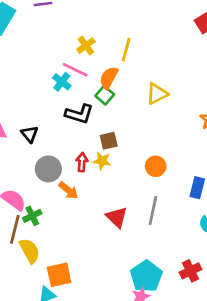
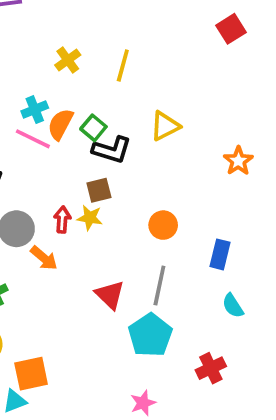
pink line: (75, 70) -> (33, 139), moved
orange semicircle: (109, 78) -> (60, 124), moved
cyan cross: (62, 82) -> (35, 110), turned 30
black L-shape: (79, 114) -> (112, 150), moved
cyan pentagon: (146, 276) -> (150, 335), moved

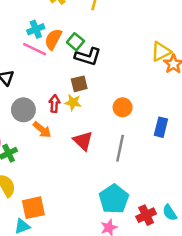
yellow triangle: (165, 126) -> (161, 52), moved
red triangle: (110, 295) -> (83, 141), moved
cyan semicircle: (233, 306) -> (170, 213), moved
cyan pentagon: (150, 335) -> (114, 199), moved
red cross: (211, 368) -> (146, 215), moved

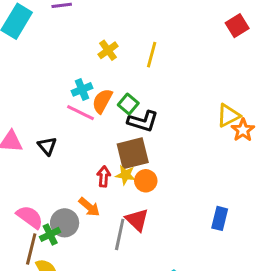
brown square: (79, 84) -> (133, 153), size x1.6
orange circle: (123, 107) -> (146, 181), moved
gray circle: (23, 110) -> (65, 223), moved
blue rectangle: (161, 127) -> (220, 218), moved
gray line: (120, 148) -> (120, 234), moved

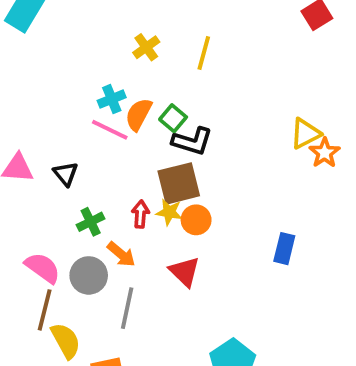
blue rectangle: (220, 218) -> (284, 249), moved
green cross: (50, 234) -> (91, 222), moved
gray line: (120, 234) -> (127, 308), moved

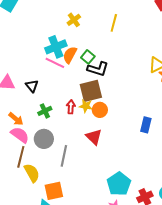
yellow line: (204, 53) -> (114, 23), moved
cyan cross: (112, 99) -> (56, 47), size x1.5
orange arrow: (121, 254) -> (16, 119), moved

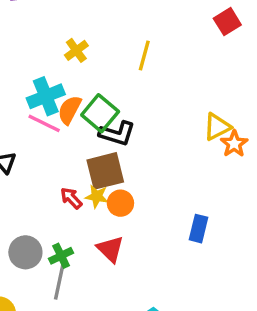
green square: (88, 57) -> (100, 113), size x1.5
red arrow: (71, 107) -> (71, 198), turned -48
green cross: (45, 111) -> (61, 256), moved

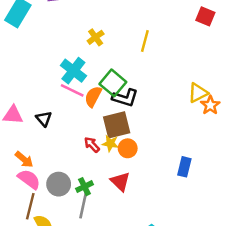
red square: (227, 22) -> (205, 16), turned -36
cyan cross: (46, 96) -> (73, 71), turned -30
orange semicircle: (70, 110) -> (93, 97), moved

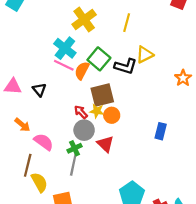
yellow cross: (96, 37) -> (84, 19), size x1.6
yellow triangle: (198, 93) -> (145, 55), moved
black L-shape: (125, 98) -> (126, 66), moved
pink semicircle: (29, 179) -> (44, 142), moved
gray circle: (59, 184) -> (84, 130), moved

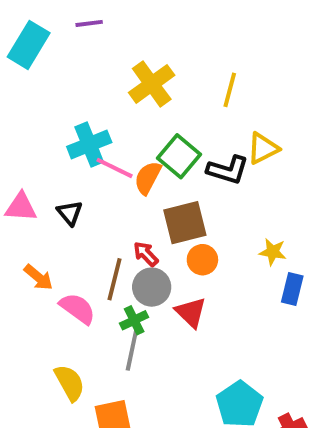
cyan cross: (65, 48) -> (89, 145), moved, turned 30
yellow star: (97, 111) -> (273, 252), moved
brown line: (28, 165) -> (115, 279), moved

